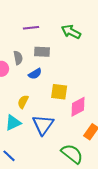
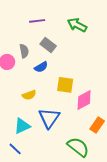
gray rectangle: (42, 52) -> (48, 45), turned 35
yellow semicircle: (23, 102) -> (29, 95), turned -136
cyan triangle: (13, 123) -> (22, 126), moved

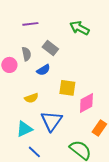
purple line: (37, 21) -> (30, 24), moved
blue line: (15, 149) -> (34, 152), moved

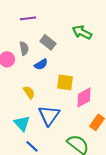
green arrow: (79, 28) -> (82, 32), moved
yellow semicircle: (31, 98) -> (29, 92), turned -104
cyan triangle: (24, 129) -> (22, 123), turned -48

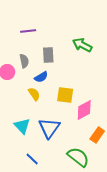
gray rectangle: (48, 42) -> (48, 55), turned 49
yellow semicircle: (29, 92) -> (34, 94), moved
cyan triangle: (22, 123) -> (22, 126), moved

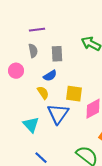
gray semicircle: (24, 61) -> (33, 51), moved
blue triangle: (49, 128) -> (58, 114), moved

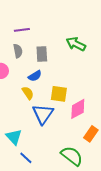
cyan triangle: (31, 125) -> (14, 137), moved

